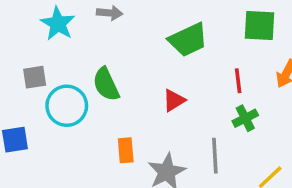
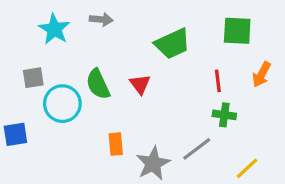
red triangle: (174, 100) -> (140, 84), moved, turned -35
green cross: (245, 118) -> (224, 115), turned 35
gray line: (215, 156) -> (197, 149), turned 56

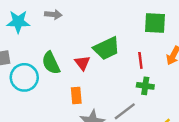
cyan star: (54, 29) -> (18, 22), turned -30
green trapezoid: (172, 44) -> (107, 48), moved
orange rectangle: (116, 144) -> (76, 96), moved

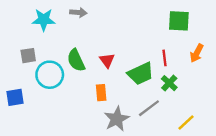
green trapezoid: (107, 48) -> (141, 73), moved
green cross: (145, 86) -> (169, 83), turned 35

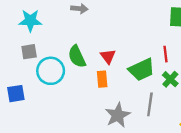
cyan star: (44, 20) -> (30, 21), moved
orange rectangle: (101, 93) -> (102, 79), moved
gray line: (149, 108) -> (150, 104), turned -45

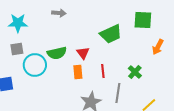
red line: (166, 54) -> (103, 71), moved
green semicircle: (77, 56) -> (57, 53), turned -78
green trapezoid: (142, 70) -> (111, 34), moved

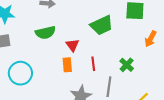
green semicircle: (57, 53) -> (45, 33), moved
cyan circle: (35, 65) -> (20, 73), moved

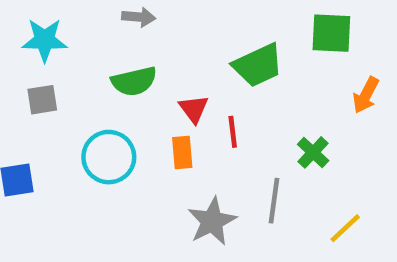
red line: (93, 64) -> (233, 132), moved
cyan circle: (20, 73) -> (109, 157), moved

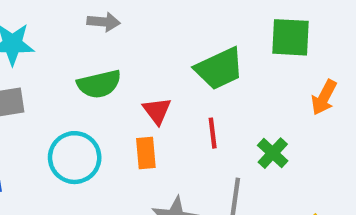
red line: (233, 132) -> (213, 133), moved

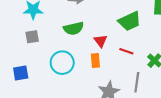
red line: (213, 133) -> (126, 51), turned -64

